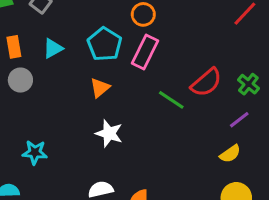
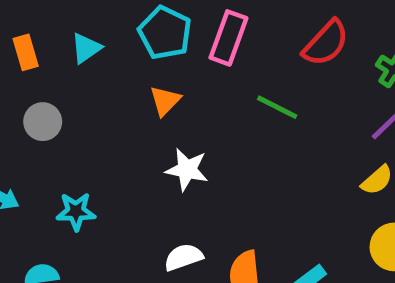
gray circle: (20, 80) -> (43, 122), moved
red semicircle: (206, 82) -> (326, 43), moved

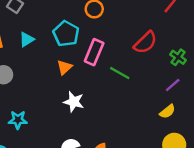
pink rectangle: (228, 38) -> (94, 52), moved

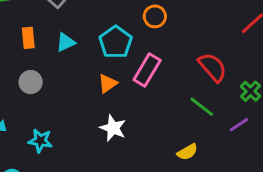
red semicircle: (145, 43) -> (212, 67), turned -95
green line: (120, 73) -> (202, 107), moved
yellow semicircle: (167, 111) -> (187, 152), moved

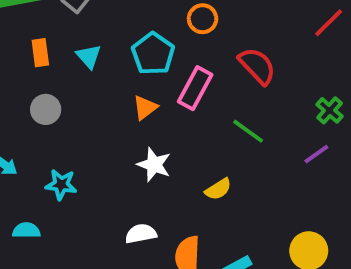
cyan triangle: (66, 42) -> (89, 56), turned -45
red semicircle: (212, 67) -> (257, 66), moved
green line: (202, 107) -> (248, 131), moved
yellow semicircle: (187, 152) -> (218, 189), moved

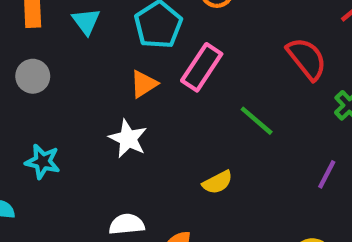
red semicircle: (257, 66) -> (307, 59), moved
purple line: (316, 154) -> (327, 174), moved, turned -32
white star: (154, 165) -> (128, 139), moved

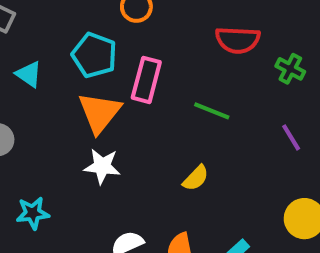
red semicircle: (307, 59) -> (238, 40), turned 150
orange triangle: (144, 84) -> (100, 113), size x1.6
purple line: (327, 174) -> (291, 137), turned -40

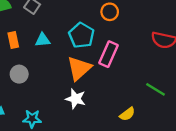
cyan triangle: (29, 74) -> (43, 40), turned -49
green line: (212, 111) -> (156, 89), moved

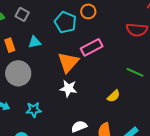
cyan pentagon: (81, 35) -> (65, 22), moved
pink rectangle: (108, 54) -> (92, 47), turned 45
gray circle: (19, 74) -> (18, 73), size x1.6

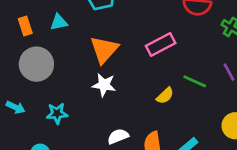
pink rectangle: (92, 47) -> (161, 45), moved
green line: (135, 72) -> (195, 81), moved

